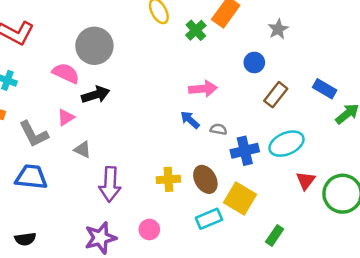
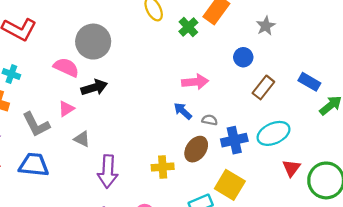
brown ellipse: (205, 179) -> (196, 149), moved, turned 65

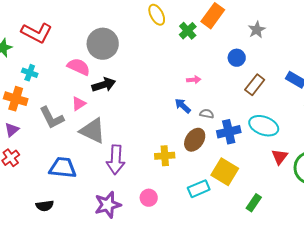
pink arrow: (195, 82) -> (194, 80), size x0.6
cyan ellipse: (273, 133) -> (264, 126), turned 44
gray triangle: (82, 139) -> (93, 131), size x1.8
blue trapezoid: (34, 165) -> (63, 168), moved

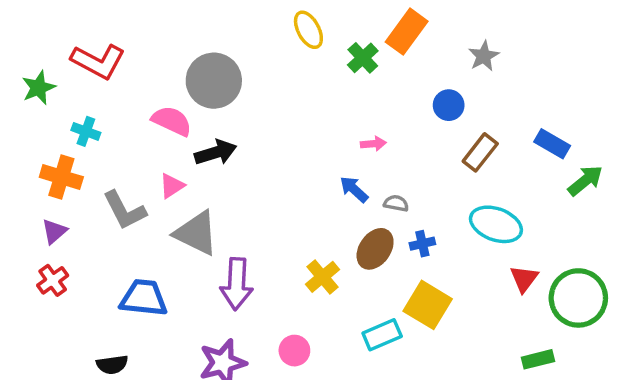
blue cross: (229, 132) -> (422, 244), moved, size x0.6
yellow cross: (165, 156) -> (322, 277), turned -36
green rectangle: (254, 203) -> (538, 359), moved, turned 42

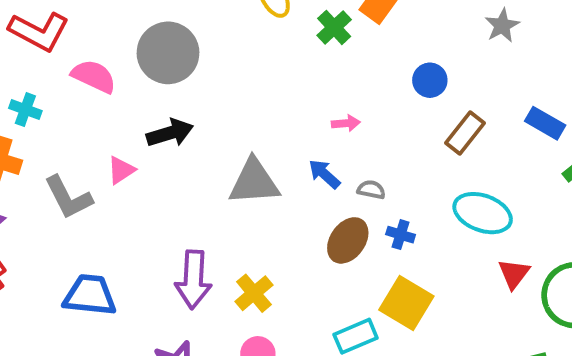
gray star: (484, 56) -> (502, 26), moved
pink semicircle: (172, 121) -> (94, 76), moved
gray triangle: (196, 233) -> (254, 182), moved, turned -30
blue cross: (422, 244) -> (401, 235), turned 30
yellow cross: (322, 277) -> (254, 293), moved

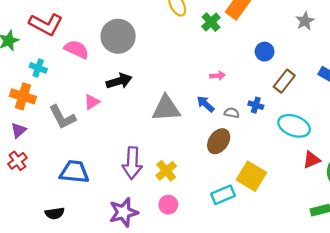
blue cross: (401, 235) -> (256, 105), moved
red triangle: (514, 274) -> (312, 160), turned 30

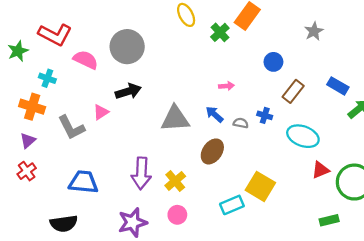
brown ellipse: (219, 141) -> (212, 151), moved
black semicircle: (55, 213) -> (64, 224), size x1.4

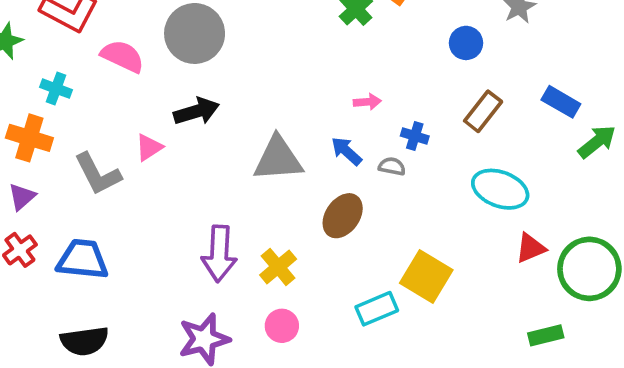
blue circle: (273, 62) -> (466, 43), moved
blue cross: (265, 115) -> (415, 136), moved
blue trapezoid: (83, 182) -> (83, 259), moved

